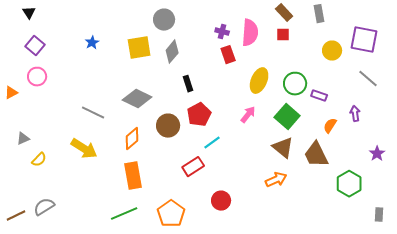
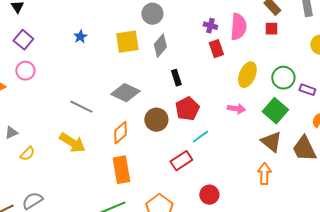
pink arrow: (248, 115) -> (236, 109), turned 60
orange arrow: (276, 180) -> (264, 174), turned -65

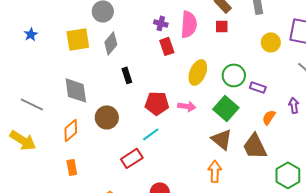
gray diamond: (125, 93) -> (76, 90), turned 56
red pentagon: (187, 109) -> (157, 103), moved, turned 30
orange rectangle: (121, 170) -> (72, 167), size x0.6

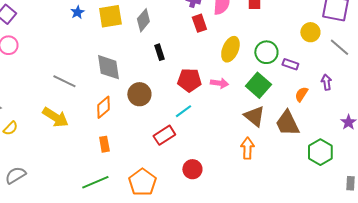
blue star: (31, 34) -> (77, 12), moved
yellow circle: (271, 42) -> (310, 32), moved

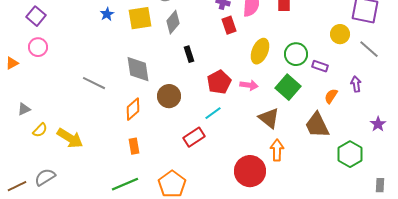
red pentagon: (189, 80) -> (219, 82), turned -30
brown triangle: (254, 116) -> (269, 118), moved
yellow arrow: (55, 117) -> (70, 138), moved
red circle: (192, 169) -> (250, 171), moved, size x1.6

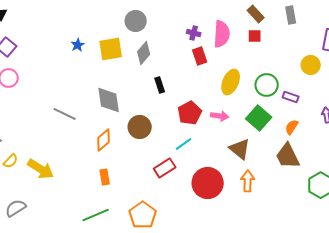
orange semicircle: (331, 96) -> (292, 127), moved
red circle: (250, 171) -> (208, 183), moved

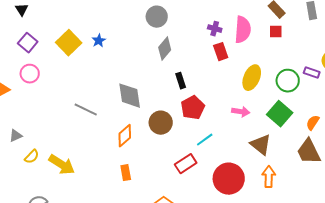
yellow square: (111, 49) -> (69, 43), moved, turned -35
purple rectangle: (291, 97) -> (312, 73), moved
red pentagon: (190, 113) -> (193, 108), moved

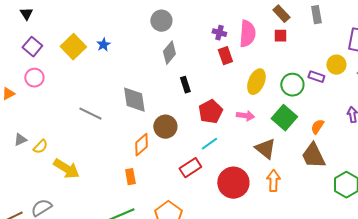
red pentagon: (193, 108) -> (210, 112), moved
orange diamond: (125, 136) -> (141, 145), moved
yellow semicircle: (32, 157) -> (40, 147), moved

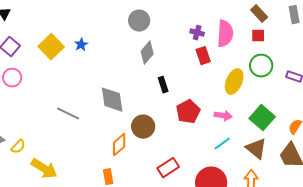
green circle: (292, 85) -> (261, 66), moved
cyan line: (209, 144) -> (222, 144), moved
brown triangle: (265, 149) -> (256, 149), moved

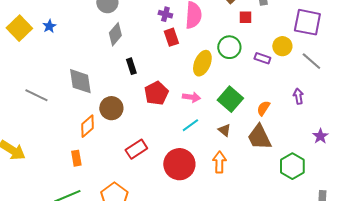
red square: (258, 36) -> (245, 17), moved
brown triangle: (256, 149) -> (224, 130), size x0.6

